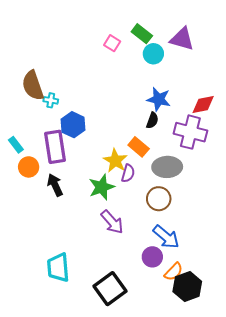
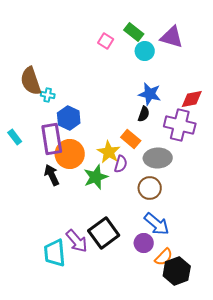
orange circle: (29, 167) -> (70, 154), moved, size x1.5
purple arrow: (112, 222) -> (77, 241), moved
black square: (110, 289) -> (104, 233), moved

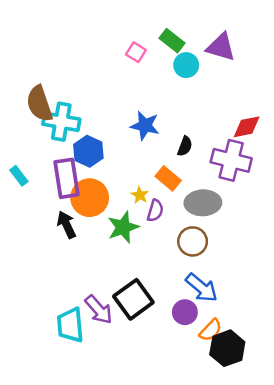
blue star: (150, 94) -> (145, 126), moved
cyan cross: (48, 95) -> (61, 122), size x2.0
yellow star: (109, 152) -> (140, 195), size x0.6

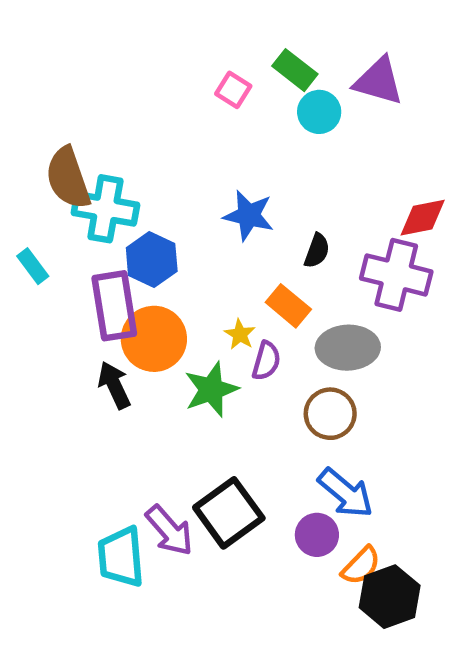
cyan rectangle: (19, 176) -> (33, 266), moved

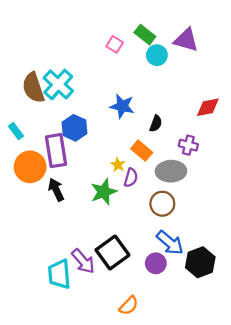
cyan cross: (105, 209) -> (58, 84), moved, turned 32
purple cross: (396, 275) -> (188, 145), moved, size x0.6
orange circle: (154, 339) -> (30, 167), moved
orange semicircle: (361, 566) -> (129, 306), moved
black hexagon: (390, 597) -> (200, 262), moved

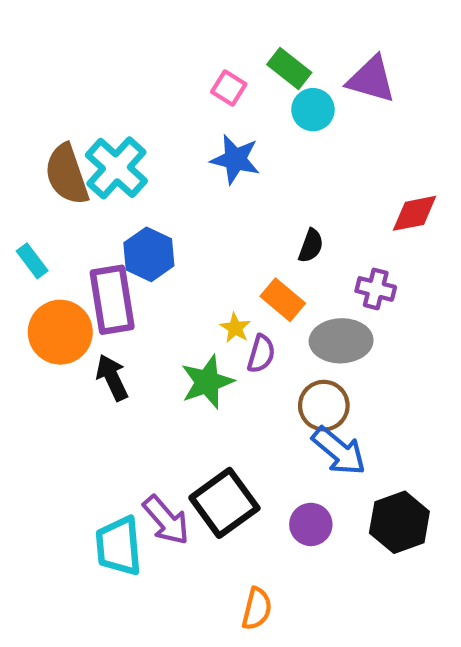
blue star: (122, 106) -> (235, 159), moved
blue arrow: (170, 243) -> (339, 451), moved
orange semicircle: (129, 306) -> (257, 609), turned -30

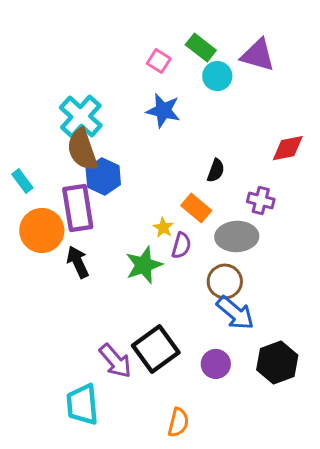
brown semicircle: (67, 174) -> (82, 150), moved
cyan trapezoid: (119, 546) -> (82, 404), moved

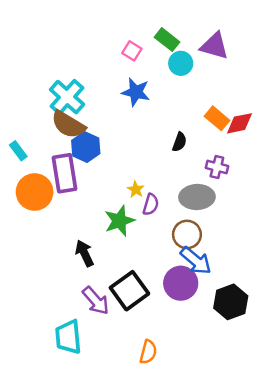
brown semicircle: (82, 150) -> (68, 125), turned -40
orange rectangle: (196, 208) -> (217, 118), moved
black arrow: (78, 262) -> (85, 253), moved
purple circle: (216, 364) -> (181, 283), moved, size x1.4

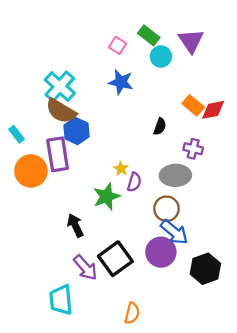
purple triangle: (214, 46) -> (191, 41), turned 40

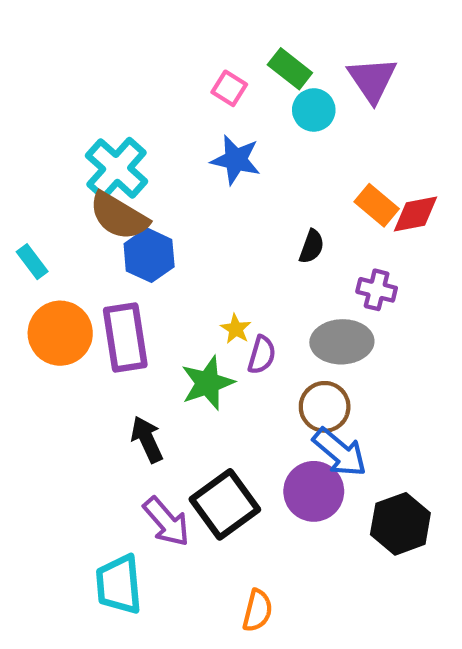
purple rectangle: (58, 154) -> (125, 338), moved

